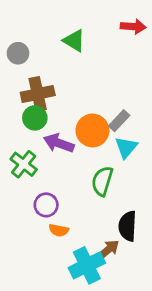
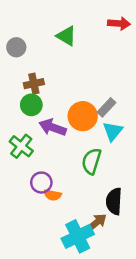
brown cross: (38, 94) -> (34, 84), size x0.7
orange semicircle: (59, 230) -> (53, 195), moved

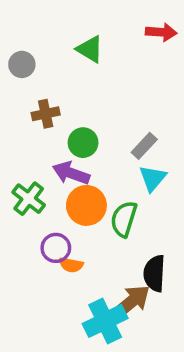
green circle: (31, 105) -> (83, 143), moved
orange circle: (83, 116) -> (86, 205), moved
brown arrow: (96, 223) -> (131, 302), size x1.4

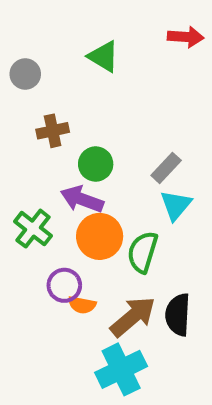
brown arrow: (131, 302) -> (133, 317), moved

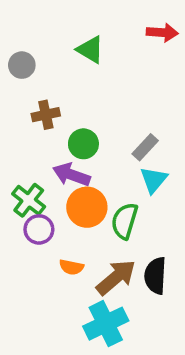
purple circle: (64, 285) -> (39, 229), moved

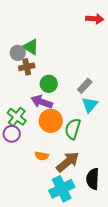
green triangle: (90, 50) -> (31, 47), moved
gray circle: (22, 65) -> (18, 53), moved
purple circle: (39, 229) -> (12, 134), moved
black semicircle: (155, 276) -> (93, 179), moved

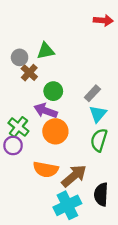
green triangle: (31, 47) -> (46, 51), moved, turned -42
brown cross: (27, 67) -> (29, 73), turned -35
green semicircle: (73, 129) -> (99, 140), moved
orange semicircle: (42, 156) -> (46, 169), size x1.6

